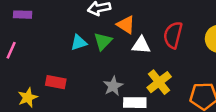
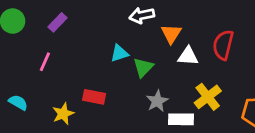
purple rectangle: (23, 15) -> (58, 22), turned -48
orange triangle: (126, 25) -> (171, 34), turned 30
green triangle: (103, 41) -> (143, 67), moved

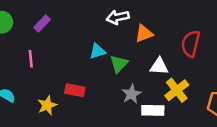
orange triangle: (171, 34) -> (144, 34), turned 36
white triangle: (188, 56) -> (159, 66), moved
pink line: (45, 62) -> (31, 59), turned -30

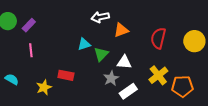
purple rectangle: (42, 23) -> (29, 25), moved
white triangle: (159, 66) -> (124, 62), moved
yellow cross: (177, 90) -> (158, 75), moved
white rectangle: (153, 110) -> (128, 91), turned -36

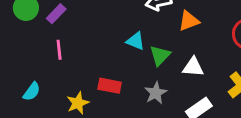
cyan triangle: (84, 44) -> (135, 41), turned 40
gray star: (111, 78) -> (156, 93), moved
cyan semicircle: (12, 79) -> (32, 92), turned 96

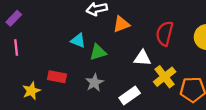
green triangle: (160, 55) -> (98, 52), turned 30
white triangle: (193, 67) -> (142, 58), moved

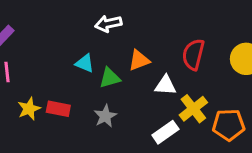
orange triangle: (121, 24) -> (139, 60), moved
yellow star: (31, 91) -> (29, 109), moved
white rectangle: (130, 95) -> (165, 132), moved

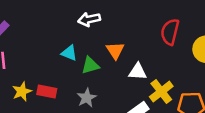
red semicircle: (193, 54) -> (170, 32), moved
orange triangle: (139, 60) -> (115, 50), turned -42

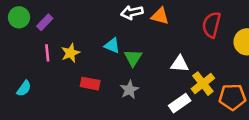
orange triangle: (115, 50) -> (160, 16), moved, turned -42
green triangle: (90, 65) -> (133, 58), turned -42
yellow star: (22, 92) -> (70, 53), moved

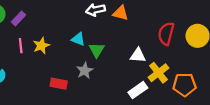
red semicircle: (211, 25) -> (166, 34), moved
red rectangle: (90, 84) -> (59, 84), moved
gray star: (129, 90) -> (85, 71), moved

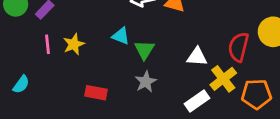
red semicircle: (166, 34) -> (238, 47), moved
gray star: (85, 71) -> (146, 82), moved

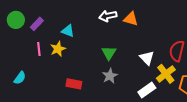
cyan triangle: (121, 36) -> (68, 31), moved
white triangle: (197, 57) -> (147, 58), turned 42

